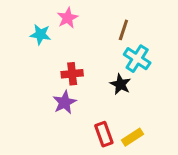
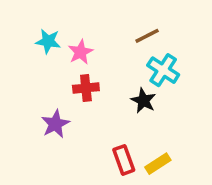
pink star: (68, 18) -> (81, 52), moved
brown line: (123, 30) -> (147, 36), turned 45
purple star: (65, 102) -> (55, 124), moved

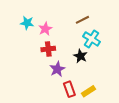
purple star: (55, 124) -> (57, 69), moved

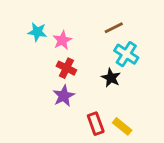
red cross: (48, 49) -> (66, 68), turned 32
purple star: (57, 69) -> (64, 96), moved
yellow rectangle: (88, 91) -> (122, 126), turned 72

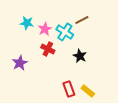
cyan cross: (126, 54) -> (65, 32), moved
purple star: (64, 96) -> (20, 63), moved

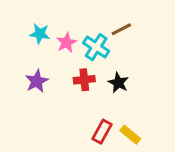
red cross: (48, 49) -> (84, 80), moved, turned -32
purple star: (20, 63) -> (37, 81), moved
red rectangle: (69, 89) -> (102, 132), turned 49

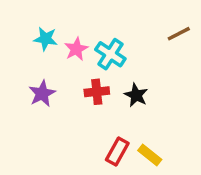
brown line: (121, 29) -> (179, 34), moved

